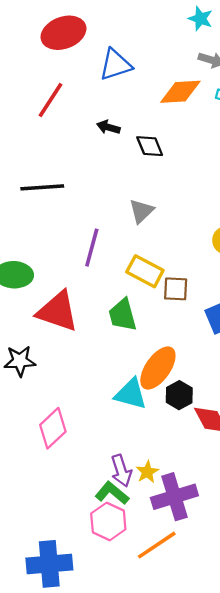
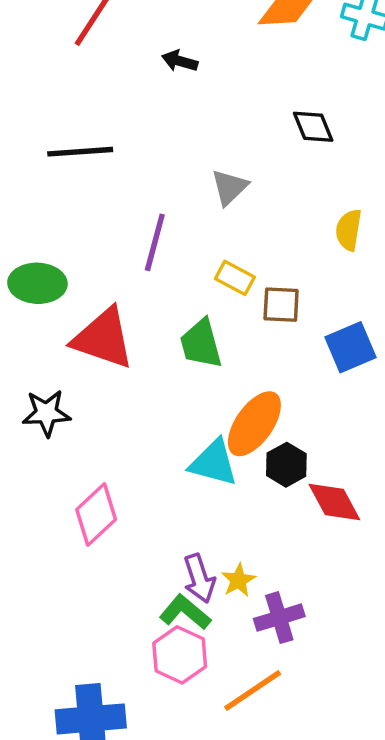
black diamond: (150, 146) -> (313, 127), moved
yellow rectangle: (145, 271) -> (235, 278), size x0.7
purple cross: (174, 497) -> (279, 618), size x0.7

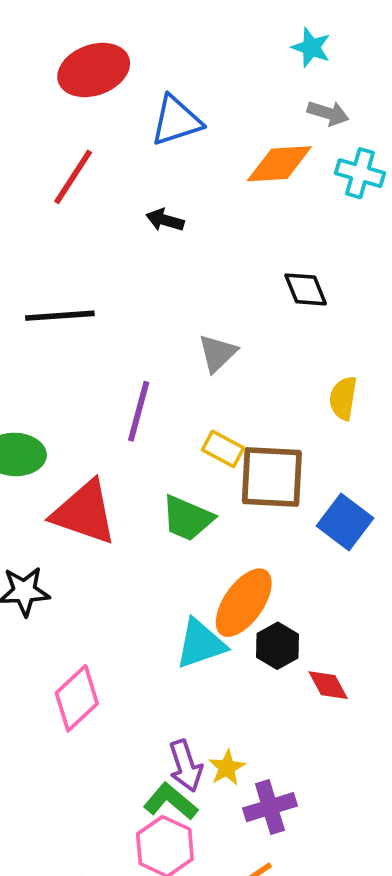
brown square: (281, 305) -> (272, 477), size x1.6
green trapezoid: (201, 344) -> (187, 518), turned -52
blue square: (350, 347) -> (345, 522), turned -30
cyan triangle: (213, 463) -> (201, 644), turned -34
red diamond: (334, 502) -> (328, 685), size x0.7

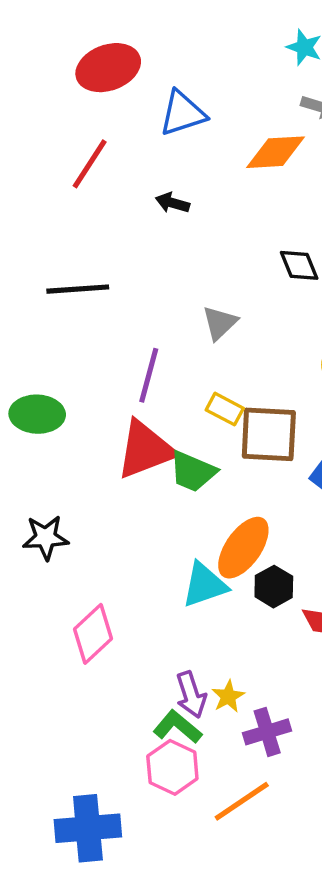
red triangle: (84, 513) -> (145, 450), moved, turned -40

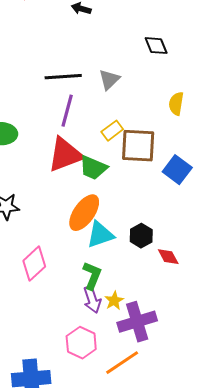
black line: (78, 289) -> (63, 77), moved
yellow rectangle: (225, 409) -> (112, 131), turned -65
orange ellipse: (243, 548) -> (84, 213), moved
green L-shape: (177, 727) -> (92, 276), moved, turned 72
purple cross: (267, 732) -> (137, 322), size x1.4

